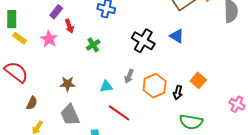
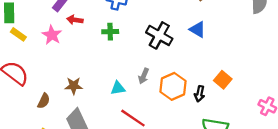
red arrow: (69, 26) -> (75, 20), turned 120
green cross: (93, 45) -> (110, 32), moved, turned 32
brown semicircle: (32, 103) -> (44, 101), moved

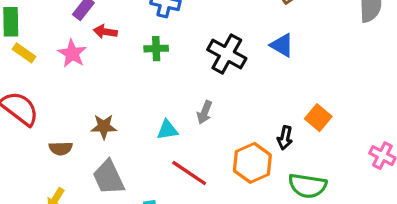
orange hexagon: (173, 86) -> (252, 163), moved
brown semicircle: (44, 101) -> (61, 148), turned 63

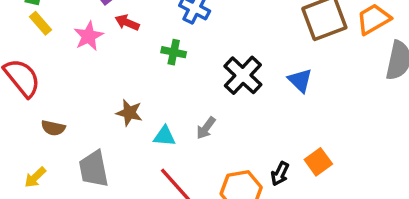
brown star: (104, 127) -> (129, 113), moved

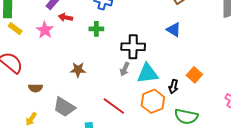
black cross: (243, 75) -> (133, 47), moved, turned -30
cyan triangle: (164, 136) -> (147, 73), moved, size x1.6
gray trapezoid: (94, 169) -> (64, 107), turned -35

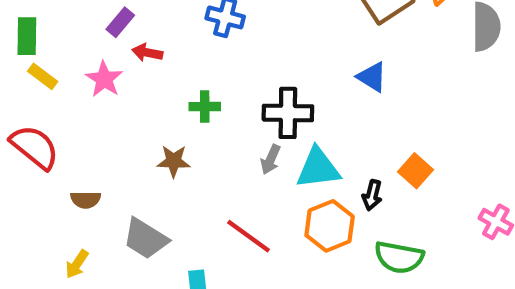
green cross: (96, 29) -> (205, 107), moved

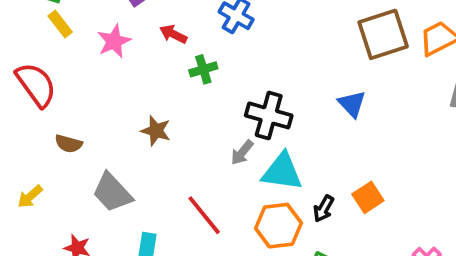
red arrow: (147, 53) -> (173, 34), moved
green cross: (205, 107) -> (203, 69), moved, turned -32
yellow arrow: (77, 264) -> (30, 197), moved

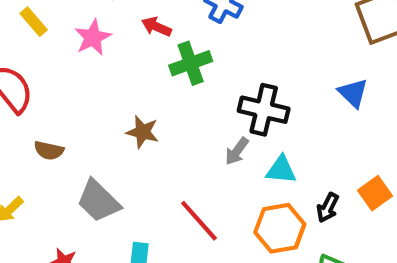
green cross: (203, 69) -> (191, 63), size x1.4
cyan triangle: (282, 172) -> (281, 170), size x0.7

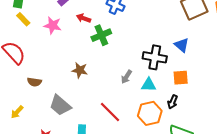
pink star: (93, 37) -> (53, 25), turned -30
black cross: (264, 110) -> (155, 57), moved
orange square: (375, 193) -> (181, 78), moved, turned 35

